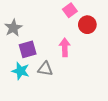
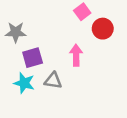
gray star: (13, 28) -> (16, 32), turned 30

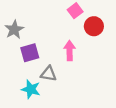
gray star: (16, 32) -> (14, 30), turned -30
cyan star: (24, 83) -> (31, 89), moved

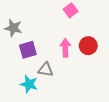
red circle: (94, 26) -> (88, 46), moved
gray star: (14, 30) -> (13, 28), turned -30

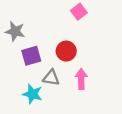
red circle: (88, 46) -> (66, 51), moved
pink arrow: (65, 48) -> (81, 79), moved

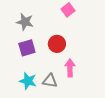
gray star: (15, 31) -> (25, 22), moved
gray triangle: (51, 78) -> (50, 81), moved

